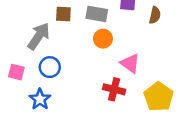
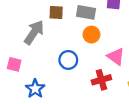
blue circle: (50, 67) -> (68, 60), moved
red cross: (114, 89) -> (101, 80), turned -30

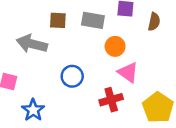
gray arrow: (34, 32) -> (32, 44), turned -110
orange circle: (91, 35) -> (115, 46), moved

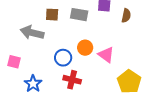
orange circle: (115, 46) -> (85, 48), moved
red cross: (111, 100) -> (72, 80), moved, turned 30

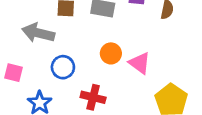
blue circle: (63, 58) -> (63, 67), moved

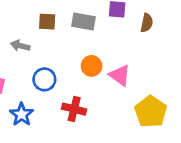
gray arrow: (38, 33) -> (20, 46), size x0.6

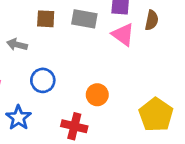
orange circle: (92, 66) -> (97, 95), moved
pink triangle: (120, 75) -> (123, 35), moved
red cross: (74, 109) -> (74, 126), moved

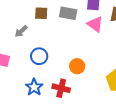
gray arrow: (17, 45) -> (21, 31), turned -56
blue star: (18, 118) -> (34, 87), moved

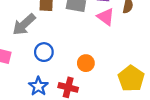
gray arrow: (21, 31) -> (24, 24), size x1.6

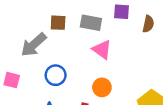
pink triangle: (106, 17) -> (102, 50), moved

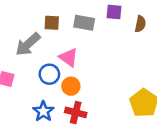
pink triangle: (102, 50) -> (69, 57), moved
orange circle: (102, 87) -> (71, 86), moved

